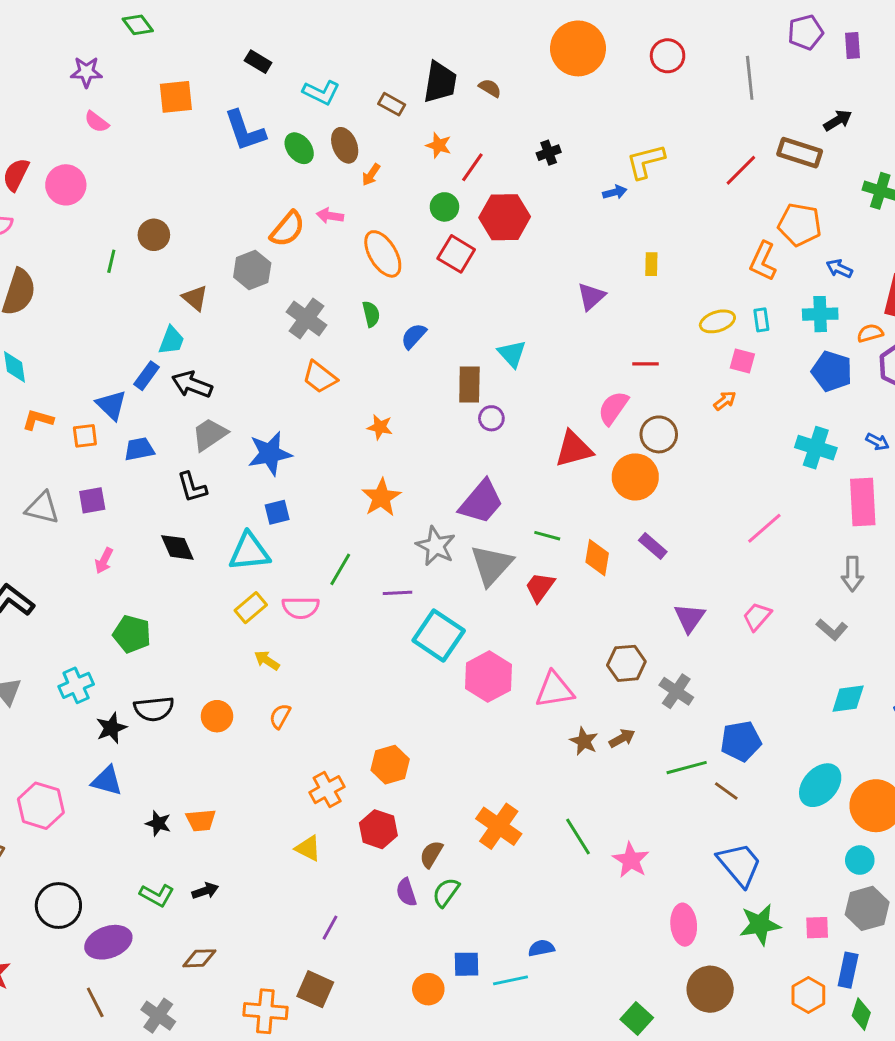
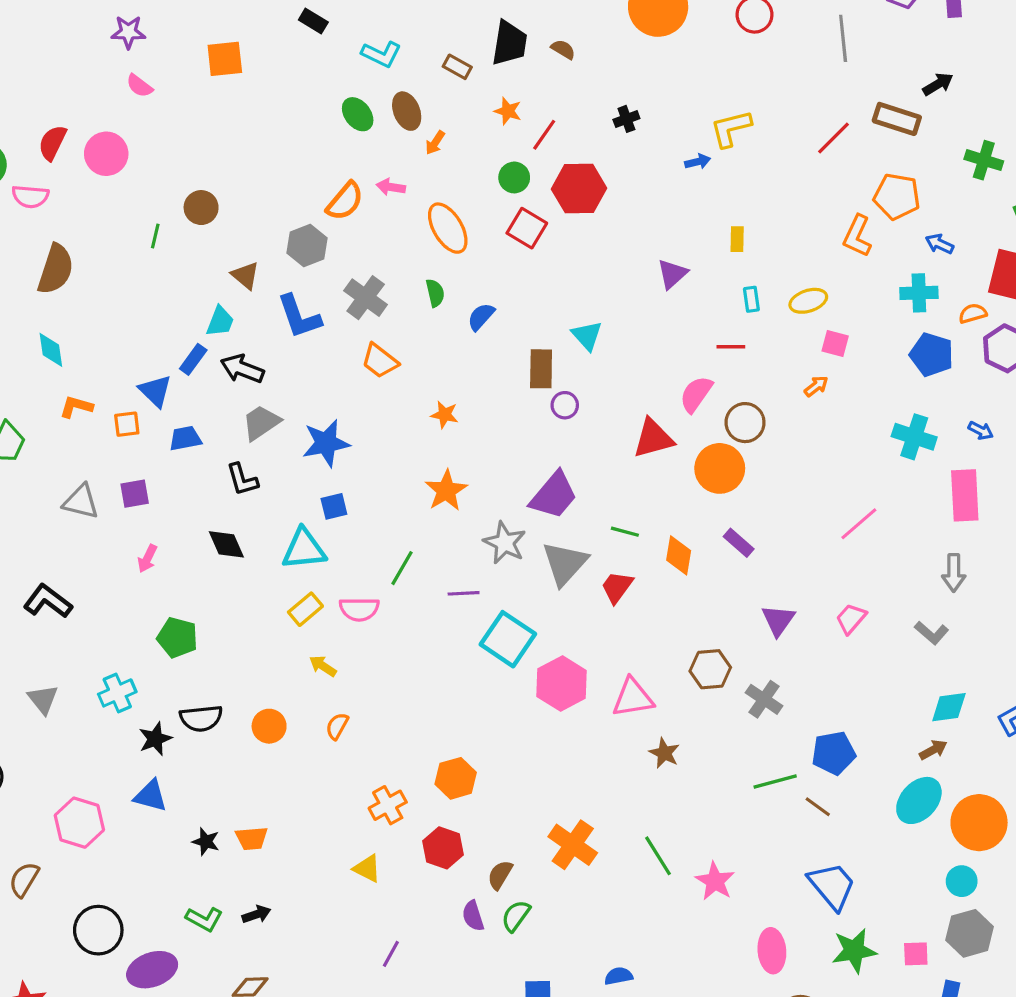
blue L-shape: (245, 131) -> (299, 317), moved
cyan rectangle: (761, 320) -> (751, 299), moved
brown arrow: (622, 738) -> (933, 750), moved

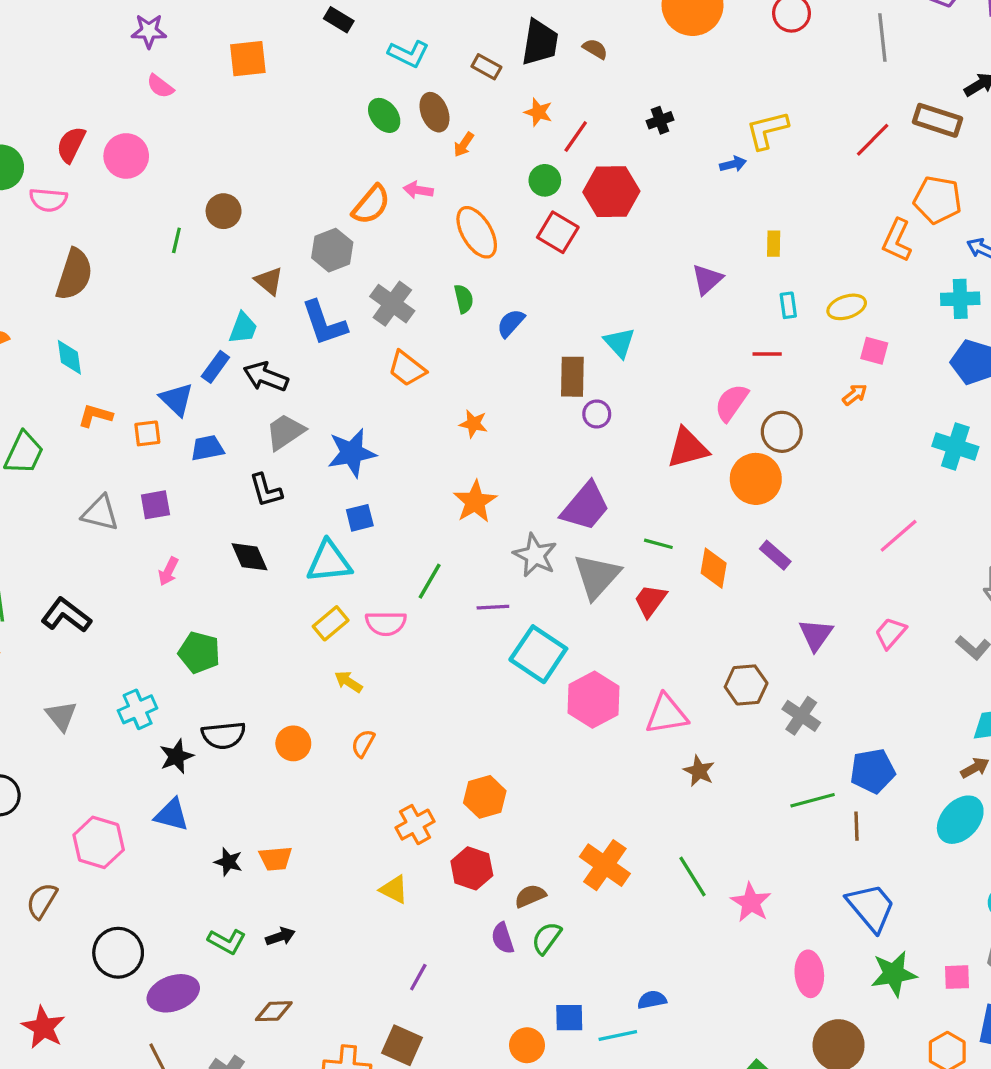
brown line: (818, 807) -> (856, 826), turned 52
brown semicircle: (500, 875) -> (530, 896), turned 36

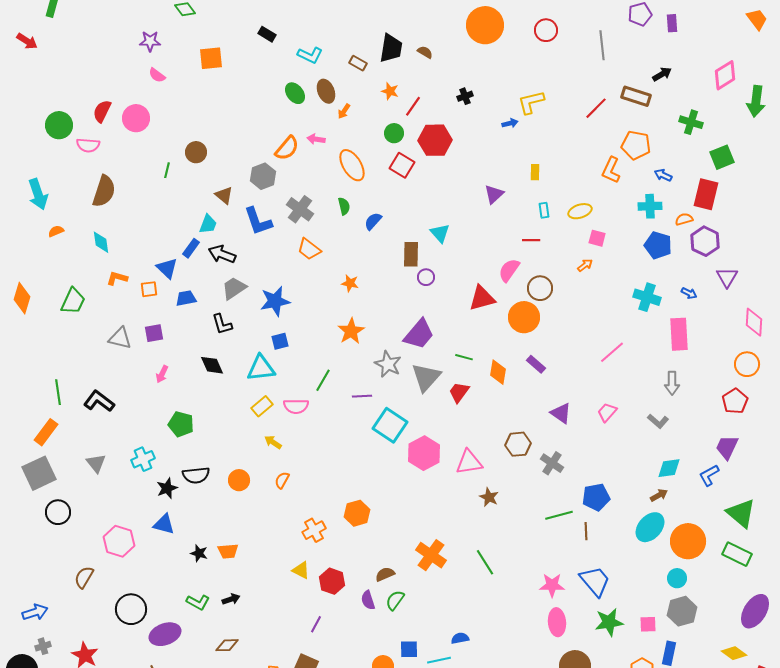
purple triangle: (816, 635) -> (561, 413), turned -30
red hexagon: (472, 868) -> (332, 581), moved
pink star: (751, 902) -> (552, 585), moved, turned -30

